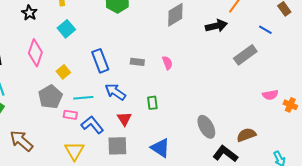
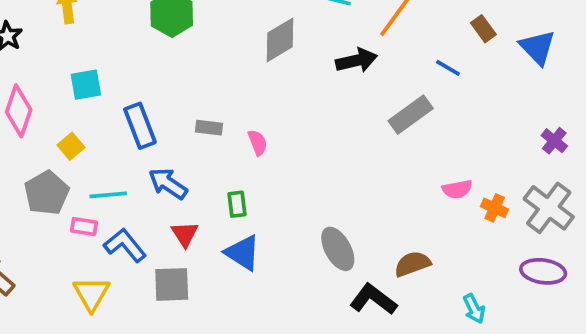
cyan square: (66, 29) -> (86, 85), moved, turned 30
pink semicircle: (167, 63) -> (258, 143), moved
blue triangle: (160, 148) -> (243, 253), moved

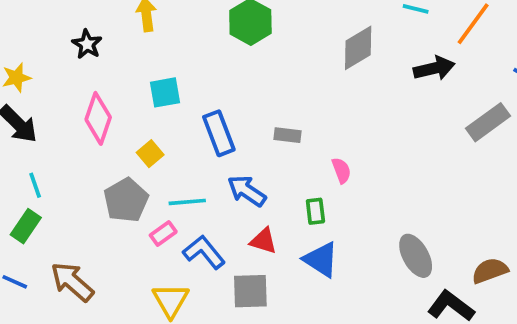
pink semicircle: (258, 143) -> (341, 170), moved
pink rectangle: (84, 227) -> (163, 234), turned -45
red triangle: (185, 234) -> (263, 241), turned -40

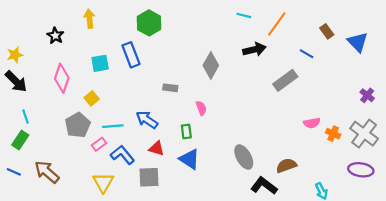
gray diamond: (358, 48) -> (211, 65), moved, turned -30
blue rectangle: (219, 133) -> (131, 55), moved

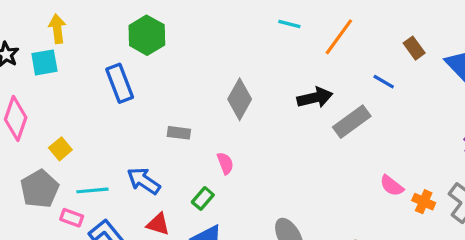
black arrow: (254, 49) -> (315, 98), moved
cyan square: (100, 63) -> (44, 62), moved
pink semicircle: (312, 123) -> (392, 186), turned 49
green rectangle: (186, 131) -> (203, 198), turned 48
pink rectangle: (99, 144) -> (72, 218), turned 56

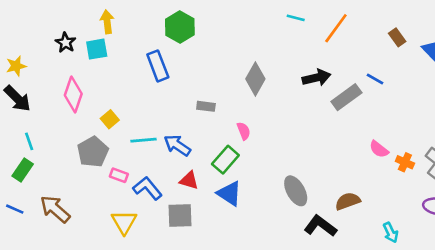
blue line: (384, 82) -> (375, 79), moved
cyan line: (92, 190) -> (144, 140), moved
green rectangle: (203, 198) -> (225, 160), size x1.5

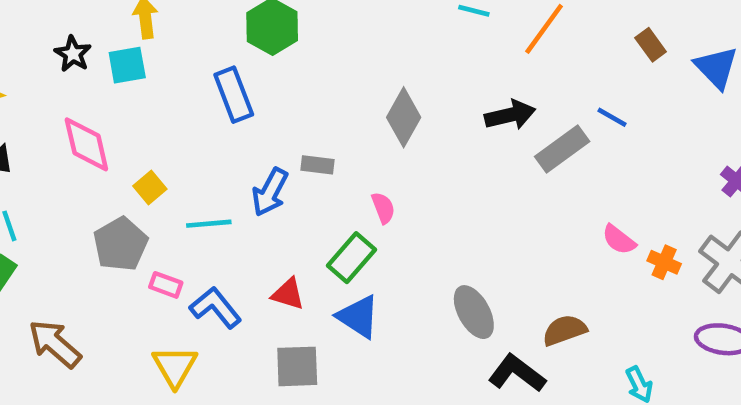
pink diamond: (73, 95) -> (86, 144), turned -32
blue arrow: (177, 145) -> (270, 192), moved, turned -96
gray square: (180, 216) -> (297, 366), moved

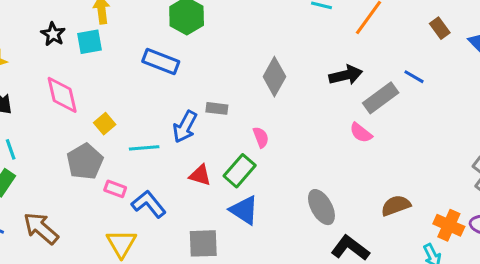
blue rectangle: (234, 95) -> (161, 61), turned -48
pink semicircle: (619, 240) -> (361, 133), moved
orange cross: (664, 262) -> (449, 225), moved, size x1.4
red triangle: (288, 294) -> (200, 175), moved
brown semicircle: (564, 330) -> (396, 206), moved

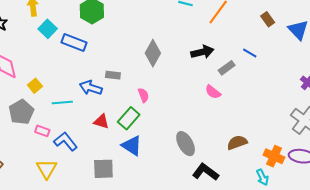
cyan square: (89, 42) -> (48, 29), moved, turned -36
gray rectangle: (381, 98) -> (227, 68), size x0.7
blue arrow: (185, 127) -> (91, 88), turned 80

